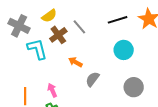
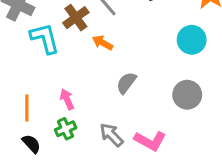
cyan circle: (124, 50) -> (192, 40), moved
orange arrow: (75, 62) -> (103, 43), moved

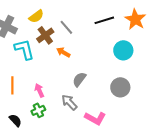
orange line: (27, 108) -> (12, 85), moved
gray arrow: (112, 135) -> (69, 102), moved

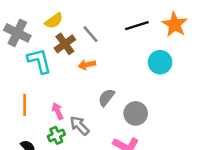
orange arrow: (63, 52) -> (87, 65), turned -40
gray circle: (120, 87) -> (136, 113), moved
gray arrow: (69, 102) -> (80, 126), moved

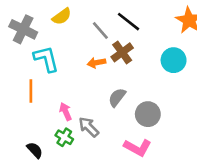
black line: (137, 26) -> (129, 22), moved, turned 55
brown cross: (65, 44) -> (122, 52), moved
orange line: (25, 105) -> (31, 91), moved
green cross: (56, 135) -> (64, 137), turned -35

